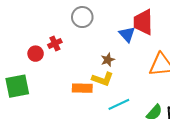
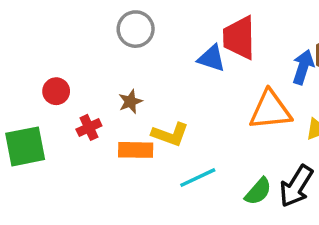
blue triangle: (127, 34) -> (212, 58), turned -30
red cross: (55, 43) -> (89, 127), moved
brown star: (108, 60) -> (130, 102), moved

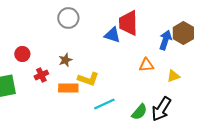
orange triangle: (270, 110) -> (146, 65), size x0.6

